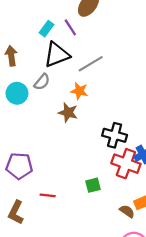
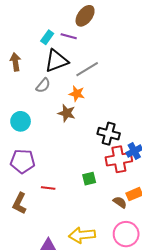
purple line: (70, 27) -> (69, 36), turned -42
cyan circle: (17, 93) -> (21, 121), moved
red cross: (126, 164) -> (119, 159), turned -30

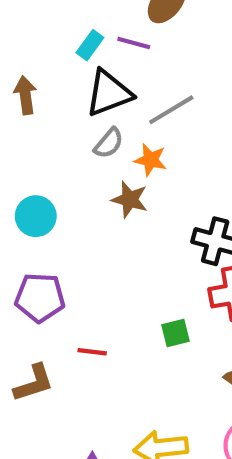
gray semicircle: (43, 85) -> (109, 143), moved
brown L-shape: (19, 203) -> (34, 383), turned -135

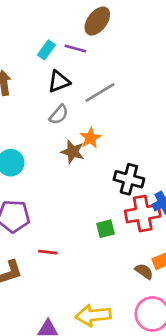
black triangle: (109, 93) -> (59, 82), size x0.7
orange star: (150, 160) -> (90, 138), moved, turned 30
green square: (175, 333) -> (106, 229), moved

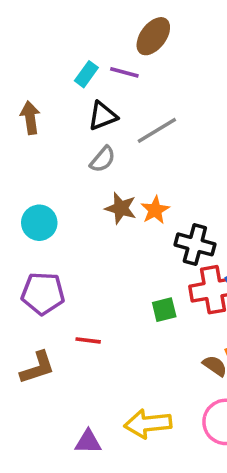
orange star: (90, 138) -> (155, 210), moved

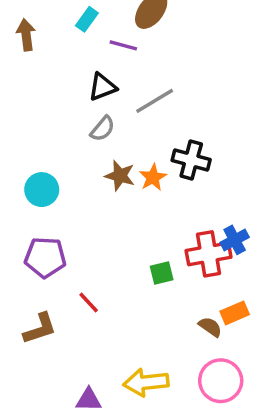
cyan rectangle: (86, 74) -> (87, 19), moved
brown arrow: (30, 118) -> (26, 35), moved
black cross: (195, 244) -> (191, 160), moved
red line: (88, 340) -> (89, 303), turned 40

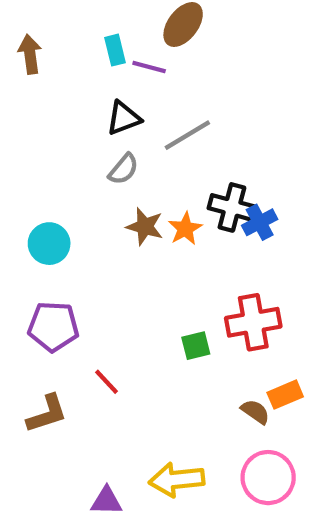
cyan rectangle: (87, 19) -> (115, 50), moved, turned -50
blue cross: (235, 240) -> (260, 222), moved

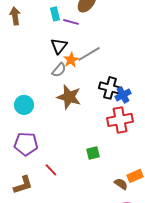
black triangle: (124, 118) -> (59, 46), turned -30
brown star: (145, 227) -> (69, 97), size x1.4
orange star: (185, 229) -> (71, 60), moved
red cross: (253, 322) -> (120, 120), moved

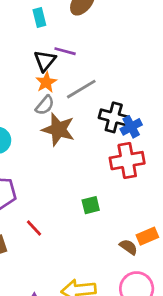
purple line: (71, 22) -> (65, 51), moved
gray line: (89, 54) -> (81, 89), moved
orange star: (71, 60) -> (46, 82), moved
gray semicircle: (59, 70) -> (45, 105), moved

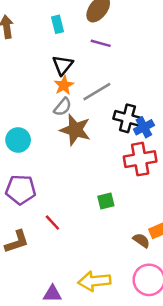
purple line: (65, 51) -> (101, 43), moved

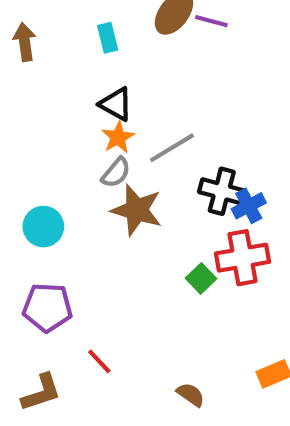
purple line: (101, 43) -> (211, 21), moved
black triangle: (63, 65) -> (116, 104), turned -40
green square: (106, 201) -> (201, 278), moved, turned -30
brown semicircle: (141, 240) -> (191, 395), moved

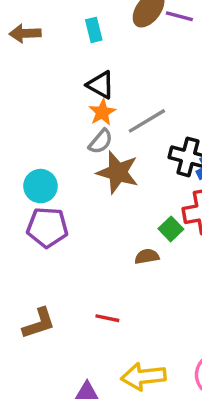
brown arrow: (25, 42) -> (25, 33), turned -84
purple pentagon: (47, 307) -> (47, 227), moved
red line: (99, 361) -> (107, 318), moved, turned -35
brown semicircle: (191, 395) -> (147, 256), moved, turned -45

